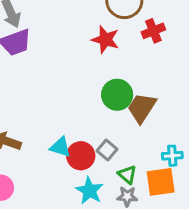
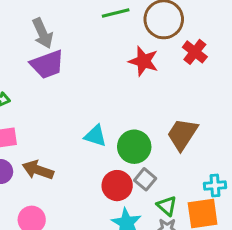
red cross: (153, 31) -> (195, 52), turned -30
green circle: (117, 95) -> (134, 147), moved
cyan triangle: (60, 147) -> (95, 136), moved

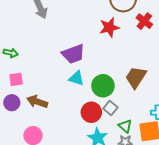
red star: (144, 61) -> (109, 27), turned -30
purple trapezoid: (47, 64) -> (73, 54), moved

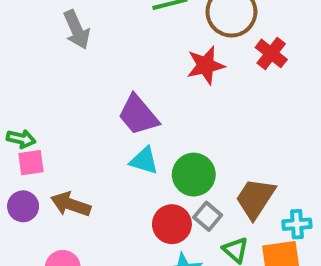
green arrow: (11, 53) -> (21, 139), moved
purple trapezoid: (73, 54) -> (138, 115), turned 70
brown trapezoid: (136, 77) -> (255, 198), moved

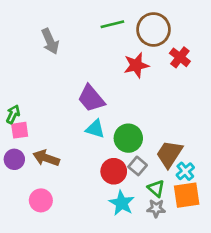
green arrow: (21, 139) -> (13, 114), turned -78
cyan cross: (297, 224) -> (185, 171), moved, turned -36

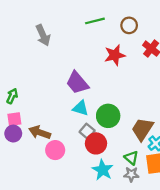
brown circle: (153, 29) -> (129, 25), size x0.6
pink square: (20, 130) -> (14, 119), moved
gray square: (138, 166) -> (87, 131), moved
pink circle: (41, 200) -> (55, 150), moved

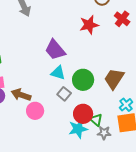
brown trapezoid: (142, 129) -> (114, 79), moved
red circle: (96, 143) -> (83, 114), moved
green triangle: (131, 158) -> (96, 120), moved
cyan star: (103, 170) -> (78, 129), turned 30

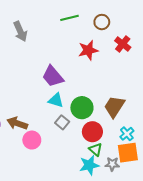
red circle: (83, 114) -> (92, 132), moved
cyan star: (78, 129) -> (89, 165), moved
gray star: (104, 133) -> (112, 164), moved

